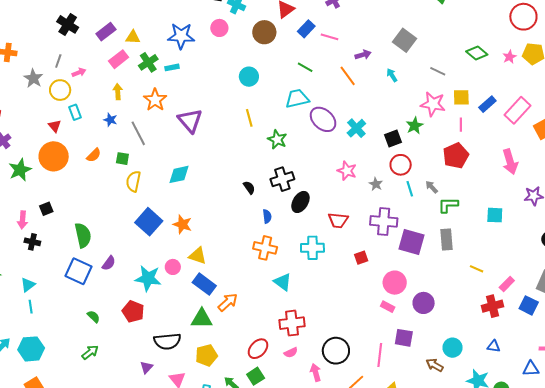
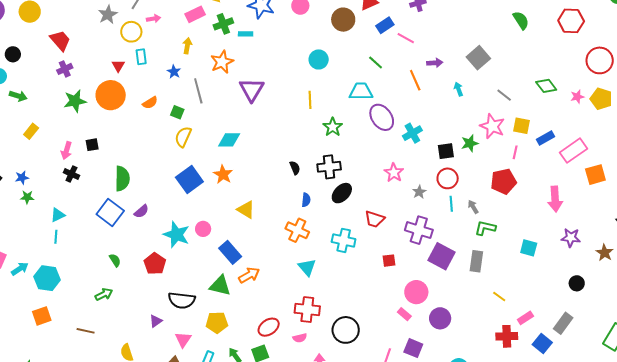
orange star: (182, 224) -> (223, 174), moved
yellow triangle: (198, 256) -> (246, 210), moved
black circle: (336, 351) -> (346, 330), moved

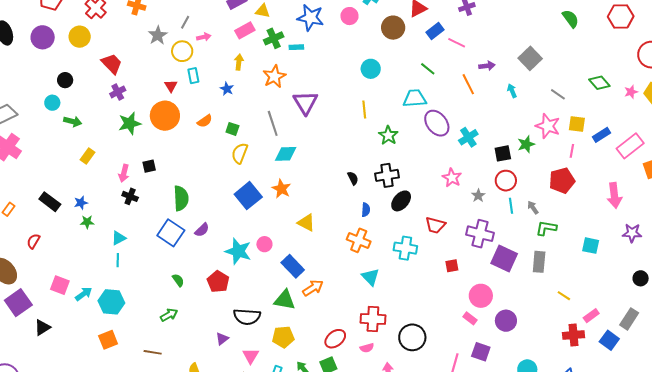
gray line: (198, 91) -> (273, 123), moved

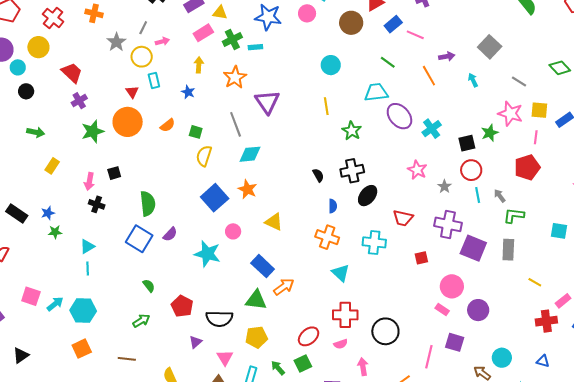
cyan circle: (52, 103) -> (18, 67), moved
pink circle: (264, 244) -> (233, 231), moved
red pentagon: (218, 282) -> (182, 306), moved
black triangle: (42, 327) -> (21, 355), moved

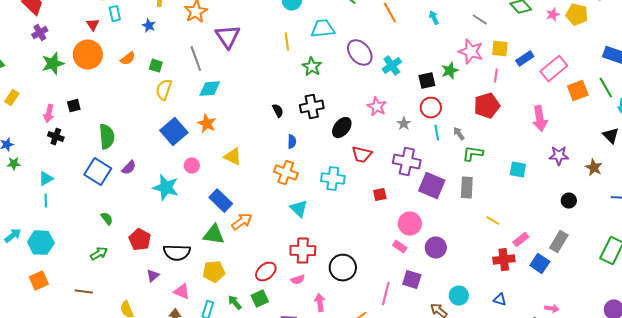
cyan trapezoid: (376, 92) -> (323, 29), moved
black ellipse: (368, 196) -> (342, 128), moved
pink triangle: (225, 358) -> (182, 292), turned -36

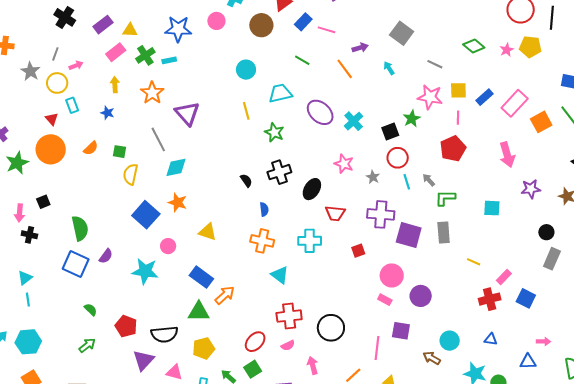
gray rectangle: (559, 242) -> (552, 259), moved
purple triangle: (153, 276) -> (144, 360), size x1.6

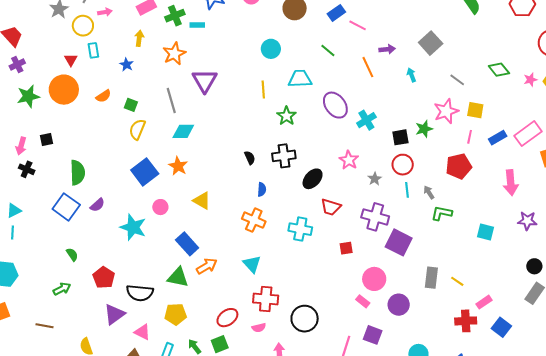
pink star: (430, 97) -> (446, 111), turned 30
blue rectangle: (485, 97) -> (498, 138), moved
gray rectangle: (444, 232) -> (431, 278), moved
cyan triangle: (280, 275) -> (252, 264), moved

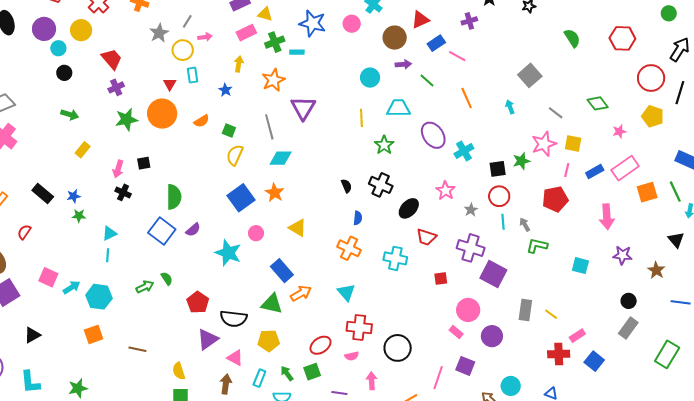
purple arrow: (387, 49) -> (403, 64), moved
pink star: (530, 80) -> (619, 131), moved
black cross: (284, 156) -> (381, 185), turned 30
green arrow: (62, 289) -> (145, 287), moved

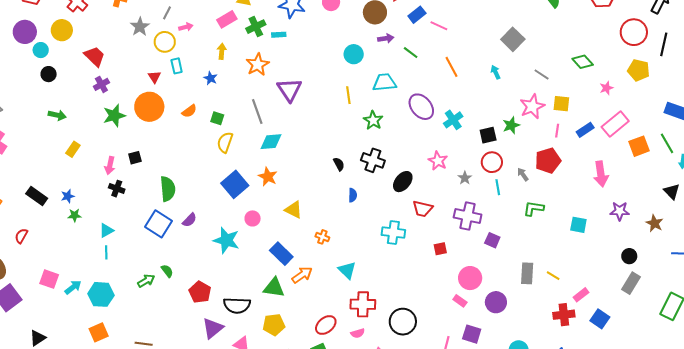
gray arrow: (525, 225) -> (523, 174), moved
orange cross: (349, 248) -> (322, 237), moved, size x0.6
purple square: (493, 274) -> (492, 240), size x0.6

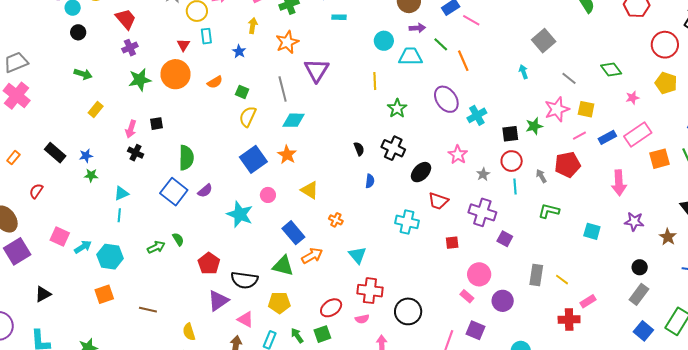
cyan rectangle: (279, 35) -> (339, 17), moved
orange line: (452, 67) -> (463, 61), moved
cyan trapezoid: (384, 82) -> (410, 56), moved
pink line: (557, 131) -> (579, 136), turned 48
blue square: (600, 319) -> (643, 331), moved

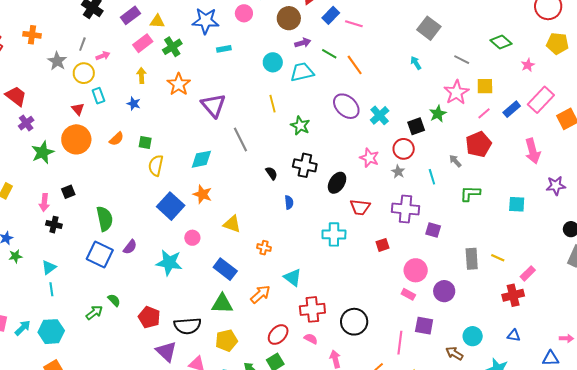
gray line: (283, 89) -> (240, 140), moved
red circle: (512, 161) -> (404, 149), moved
orange arrow: (312, 256) -> (260, 294), moved
purple triangle: (218, 301) -> (166, 351), turned -30
pink semicircle: (362, 319) -> (311, 339), turned -128

